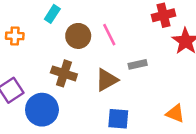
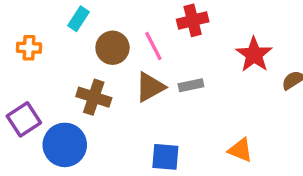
red cross: (164, 15) -> (193, 20), moved
brown triangle: (107, 80) -> (150, 87), moved

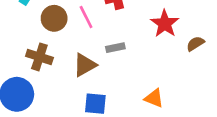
brown triangle: (150, 87) -> (85, 65), moved

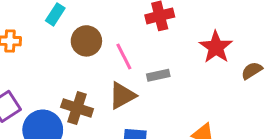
pink line: (86, 17) -> (124, 57), moved
brown cross: (39, 57) -> (77, 108), moved

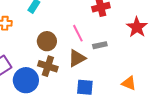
brown circle: (86, 41) -> (47, 41), moved

